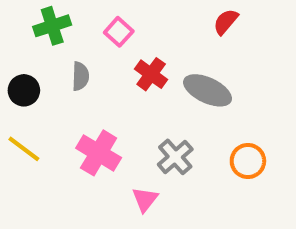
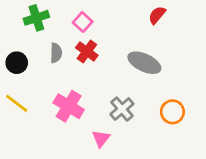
red cross: (151, 74) -> (87, 51), moved

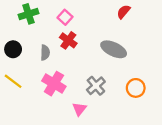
gray semicircle: (56, 53) -> (45, 53), moved

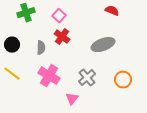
red semicircle: (124, 12) -> (112, 11), turned 72
gray ellipse: (114, 49) -> (103, 45), turned -45

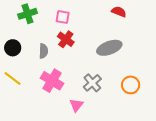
pink square: (59, 16) -> (63, 17), turned -32

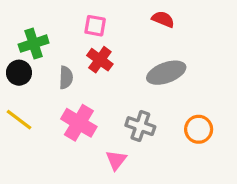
red semicircle: (119, 12) -> (163, 19), moved
green cross: (28, 14) -> (34, 44), moved
gray cross: (92, 83) -> (140, 126), turned -30

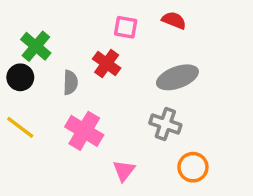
pink square: (95, 26) -> (126, 27), moved
green cross: (34, 44) -> (36, 46), turned -32
gray cross: (140, 126) -> (165, 124), moved
orange circle: (199, 129) -> (193, 167), moved

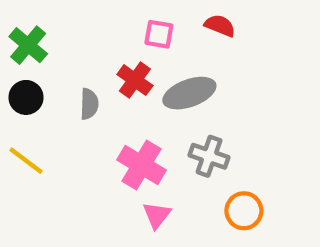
green cross: (36, 46) -> (28, 45), moved
gray ellipse: (177, 77) -> (189, 93), moved
pink cross: (84, 131) -> (141, 165), moved

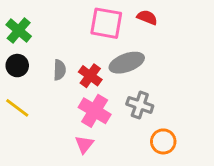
pink square: (159, 34) -> (106, 23), size x1.6
red cross: (135, 80) -> (90, 76), moved
pink triangle: (157, 215) -> (84, 144), moved

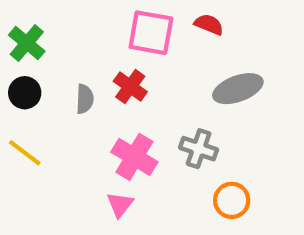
gray ellipse: (127, 63) -> (238, 89), moved
red cross: (90, 76) -> (130, 87), moved

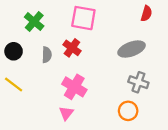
red semicircle: (209, 24) -> (146, 13), moved, turned 84
green cross: (27, 43) -> (34, 22), moved
gray cross: (199, 149) -> (138, 82), moved

